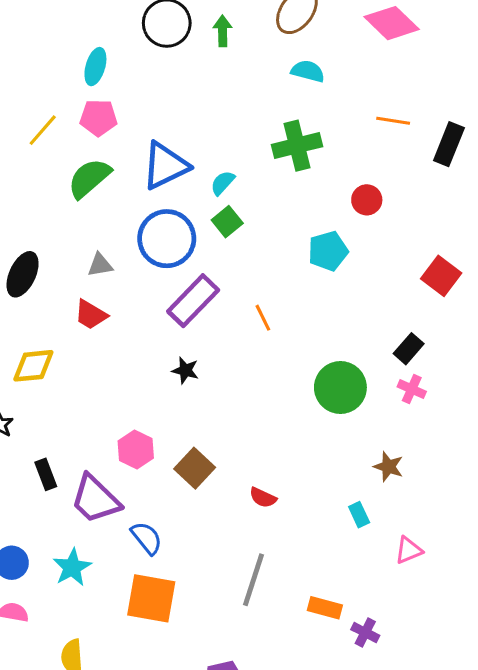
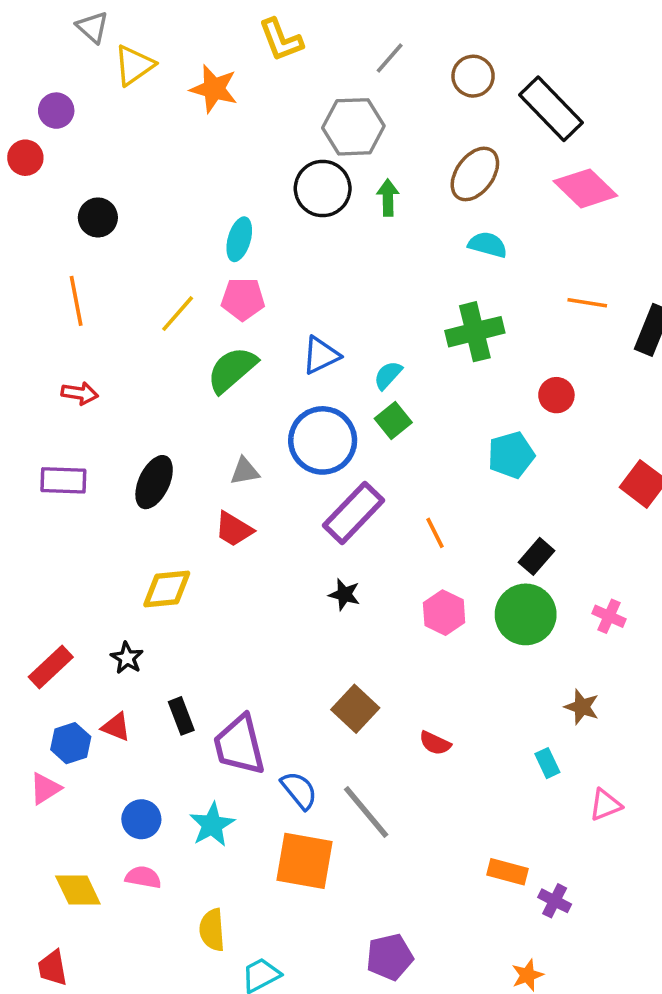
blue triangle: (165, 166) -> (321, 355), size x0.7
black rectangle: (409, 349) -> (537, 556), moved
pink hexagon: (136, 450) -> (444, 613), moved
purple trapezoid: (95, 499) -> (239, 745), turned 32
gray line: (254, 580) -> (366, 812), moved, turned -58

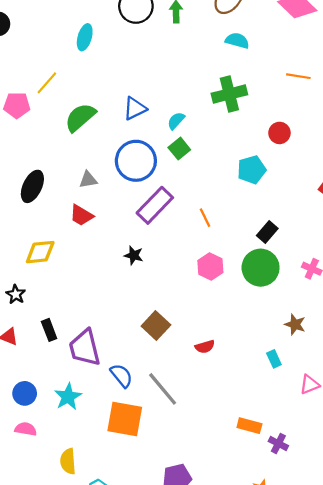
pink pentagon: (243, 299) -> (17, 105), moved
black star: (344, 594) -> (134, 255), moved
red semicircle: (435, 743) -> (205, 347), turned -42

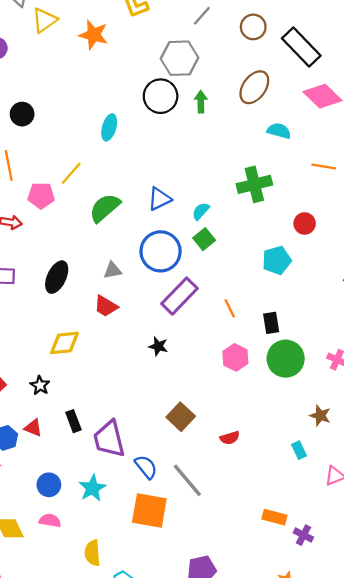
cyan semicircle: (237, 41) -> (279, 131), moved
black rectangle: (267, 232) -> (271, 323), moved, turned -50

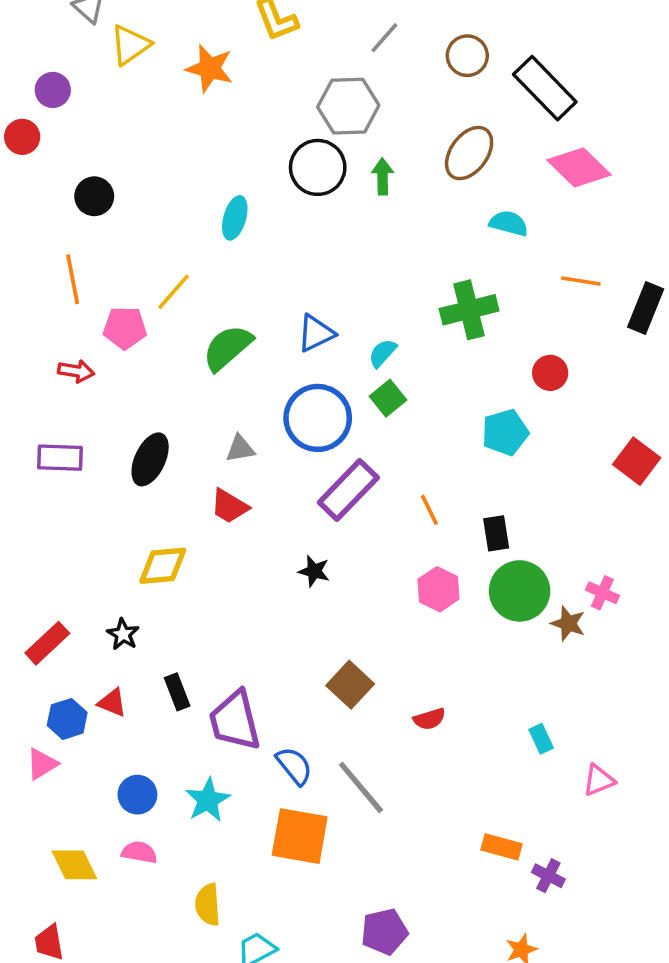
brown star: (320, 416) -> (568, 623), moved

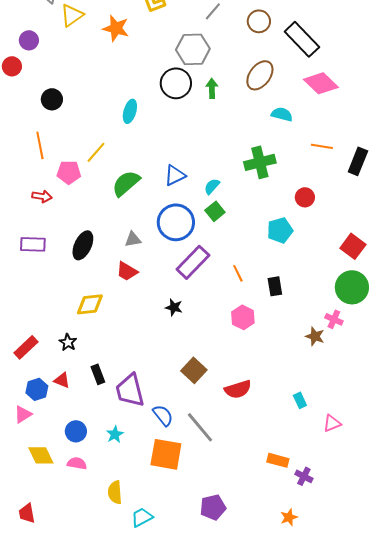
green circle: (520, 591) -> (352, 287), moved
red semicircle: (429, 719) -> (238, 389), size x1.5
cyan star: (208, 800) -> (115, 434), size x0.7
yellow diamond: (74, 865) -> (41, 455), moved

